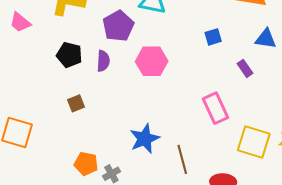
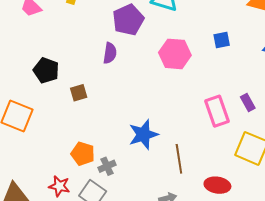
black pentagon: (69, 55) -> (46, 70), moved
pink hexagon: (152, 61) -> (175, 54), moved
purple rectangle: (245, 68) -> (248, 103), moved

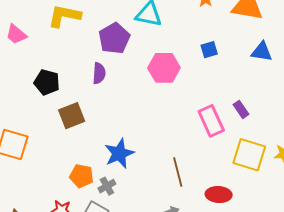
black pentagon: (46, 70) -> (47, 82), moved
brown square: (79, 93) -> (72, 116), size x1.5
blue star: (143, 135) -> (119, 153), moved

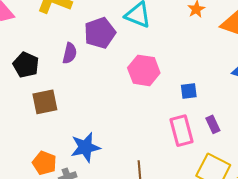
blue square: (209, 50) -> (189, 91), moved
purple semicircle: (99, 73) -> (70, 53), moved

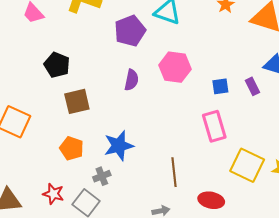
purple semicircle: (70, 53) -> (132, 80), moved
purple rectangle: (213, 124) -> (252, 86), moved
orange pentagon: (44, 163) -> (72, 148), moved

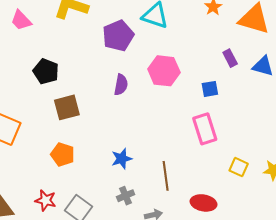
purple rectangle: (252, 86) -> (230, 58), moved
blue star: (119, 146) -> (122, 159), moved, size x0.7
yellow square: (247, 165) -> (239, 167), size x0.6
gray cross: (102, 176) -> (126, 196), moved

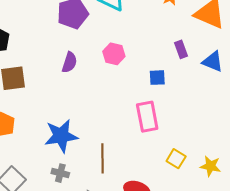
pink hexagon: (164, 71) -> (114, 54), size x0.7
blue star: (122, 159) -> (61, 136), size x1.6
gray cross: (126, 196) -> (60, 173), turned 30

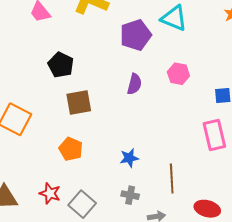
blue star: (61, 136) -> (129, 158), size x0.6

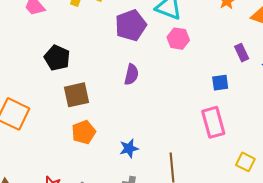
pink hexagon: (178, 74) -> (178, 39), moved
orange pentagon: (71, 149) -> (84, 132), moved, turned 30

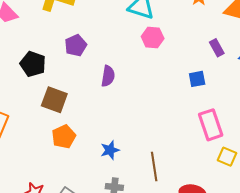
purple pentagon: (131, 25) -> (76, 45), moved, size x0.7
brown square: (76, 95) -> (54, 100), turned 36
pink rectangle: (213, 122) -> (211, 125), moved

